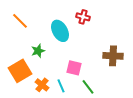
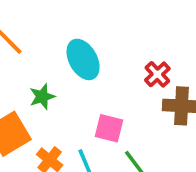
red cross: (83, 17) -> (157, 74), moved, turned 32

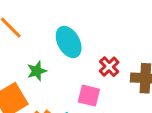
red cross: (157, 74) -> (109, 67), moved

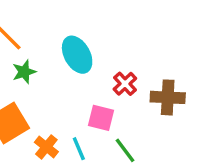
green star: (37, 71) -> (24, 72), moved

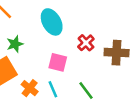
green star: (24, 72) -> (15, 44), moved
pink square: (101, 118) -> (58, 62), moved

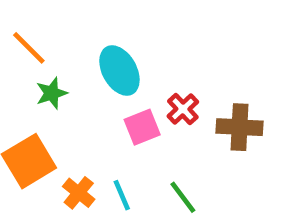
green star: (15, 44) -> (52, 93), moved
pink square: (58, 62) -> (142, 127), moved, turned -36

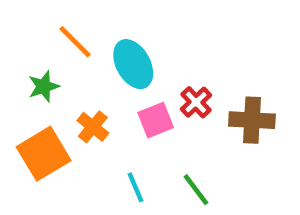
orange line: (29, 48) -> (75, 42), moved
green star: (52, 93) -> (44, 87), moved
orange cross: (79, 193) -> (93, 127), moved

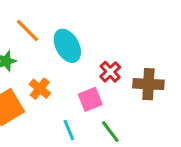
pink square: (156, 120) -> (90, 99), moved

